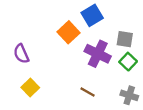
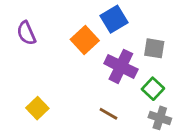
purple semicircle: (21, 54) -> (26, 33), moved
green square: (128, 62) -> (153, 89), moved

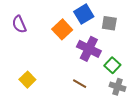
gray square: (154, 48) -> (109, 23), moved

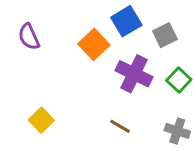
gray square: (109, 23) -> (165, 35), turned -35
green square: (112, 65) -> (179, 80), moved

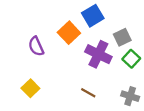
gray square: (165, 35) -> (122, 37), moved
purple semicircle: (29, 37) -> (36, 46), moved

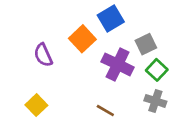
gray cross: (130, 96) -> (155, 101), moved

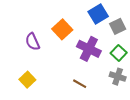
blue square: (111, 19) -> (98, 14), moved
gray square: (146, 44) -> (118, 26), moved

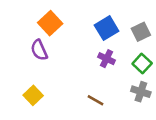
blue square: (98, 14) -> (107, 28), moved
orange square: (62, 29) -> (50, 23), moved
purple cross: (89, 49) -> (107, 59), size x0.6

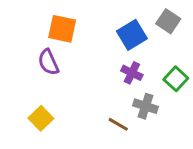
orange square: (50, 23) -> (62, 29), turned -35
gray square: (141, 32) -> (168, 21), moved, turned -30
gray cross: (141, 92) -> (146, 106), moved

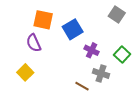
blue square: (132, 35) -> (73, 29), moved
yellow square: (41, 118) -> (25, 72), moved

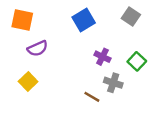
orange square: (43, 20) -> (22, 20), moved
blue square: (73, 29) -> (84, 20), moved
purple semicircle: (34, 43) -> (38, 48), turned -90

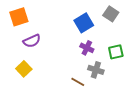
orange square: (22, 20) -> (19, 17), turned -30
blue square: (84, 20) -> (84, 23), moved
green square: (137, 61) -> (116, 52), turned 35

